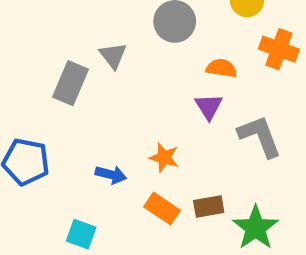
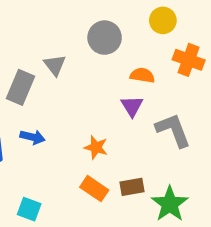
blue arrow: (111, 175) -> (33, 137), moved

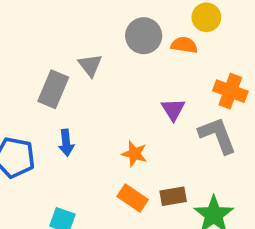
orange cross: (189, 60) -> (230, 91), moved
orange semicircle: (142, 75) -> (184, 45), moved
blue arrow: (33, 137) -> (66, 143), turned 70

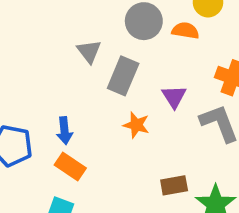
gray rectangle: (53, 89) -> (123, 76), moved
orange star: (134, 154) -> (136, 125), moved
orange rectangle: (133, 198) -> (70, 166), moved

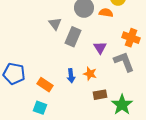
orange star: (136, 125) -> (90, 74), moved
blue arrow: (65, 131) -> (71, 76), moved

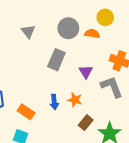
gray triangle: (55, 24) -> (28, 31), moved
brown rectangle: (100, 95) -> (86, 123), turned -40

